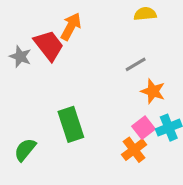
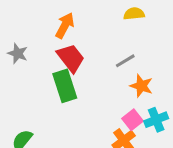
red trapezoid: (49, 45) -> (71, 58), moved
green rectangle: (71, 124) -> (65, 86), moved

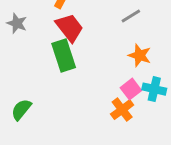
gray line: (125, 61) -> (131, 16), moved
cyan cross: (156, 120) -> (154, 89), turned 35

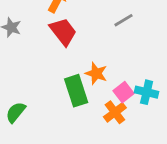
green rectangle: (64, 55) -> (76, 91), moved
orange star: (140, 55) -> (96, 73), moved

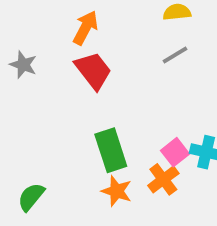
orange star: (96, 73) -> (117, 191), moved
green semicircle: (16, 112) -> (31, 197), moved

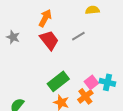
gray line: (175, 55) -> (78, 36), moved
green rectangle: (111, 150) -> (58, 81), turned 70

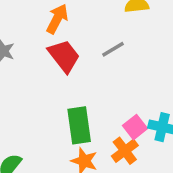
green rectangle: (58, 81) -> (79, 125), turned -60

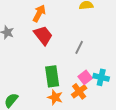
gray line: (113, 49) -> (79, 47), moved, turned -32

